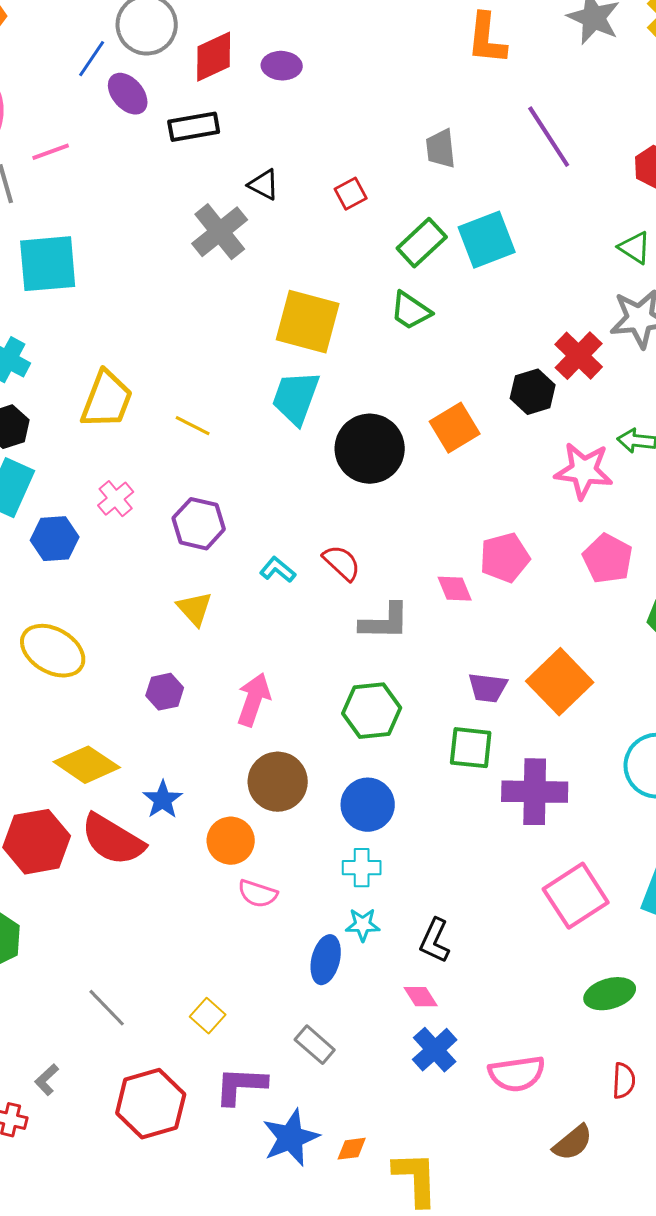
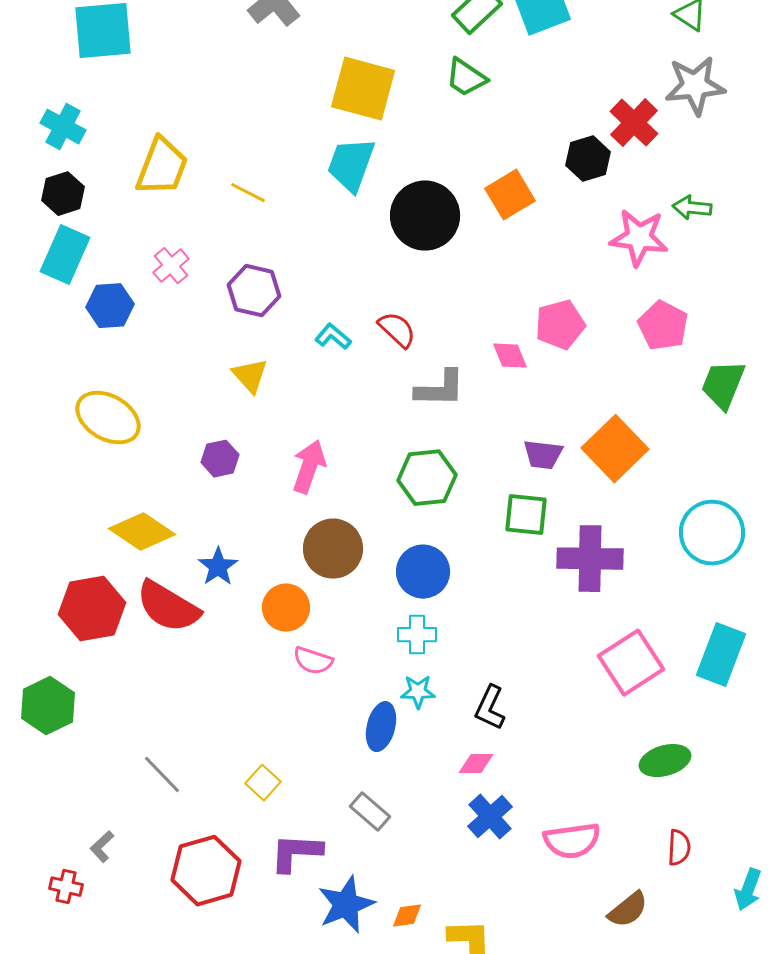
pink diamond: (421, 997) -> (476, 764), turned -57

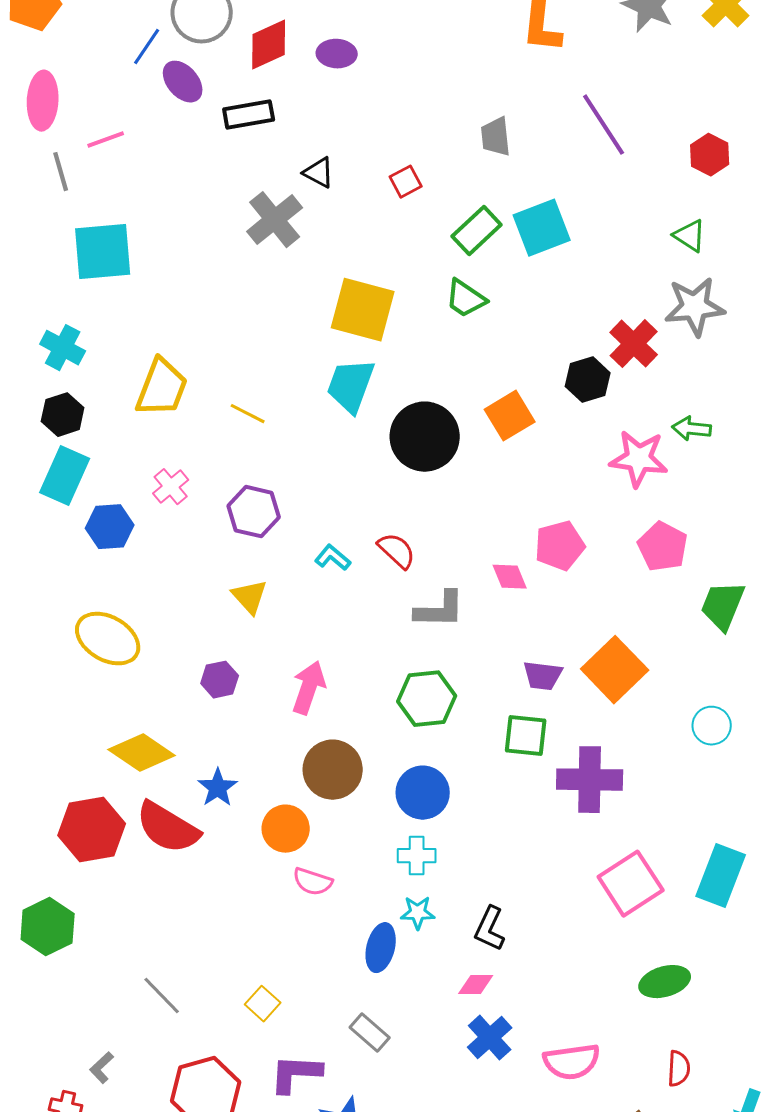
cyan circle: (712, 533) -> (712, 726), moved, size x0.6

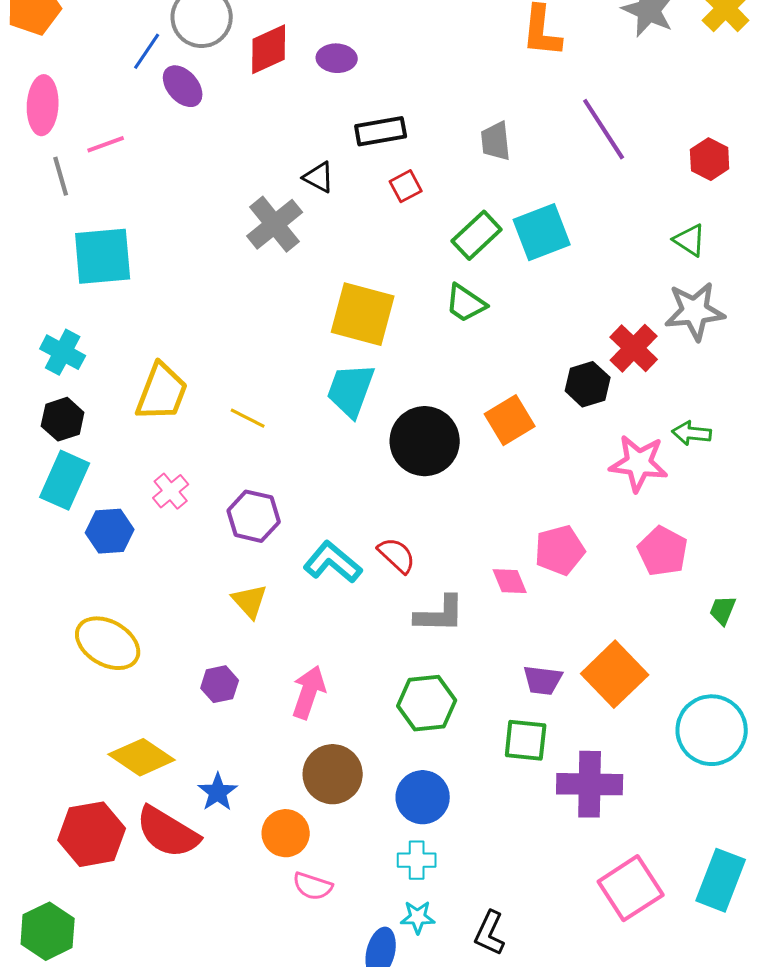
black rectangle: (249, 115) -> (381, 131), moved
cyan L-shape: (333, 558) -> (333, 562), size x1.6
green trapezoid: (723, 606) -> (723, 610), size x0.6
cyan circle: (712, 726) -> (712, 730), size x1.8

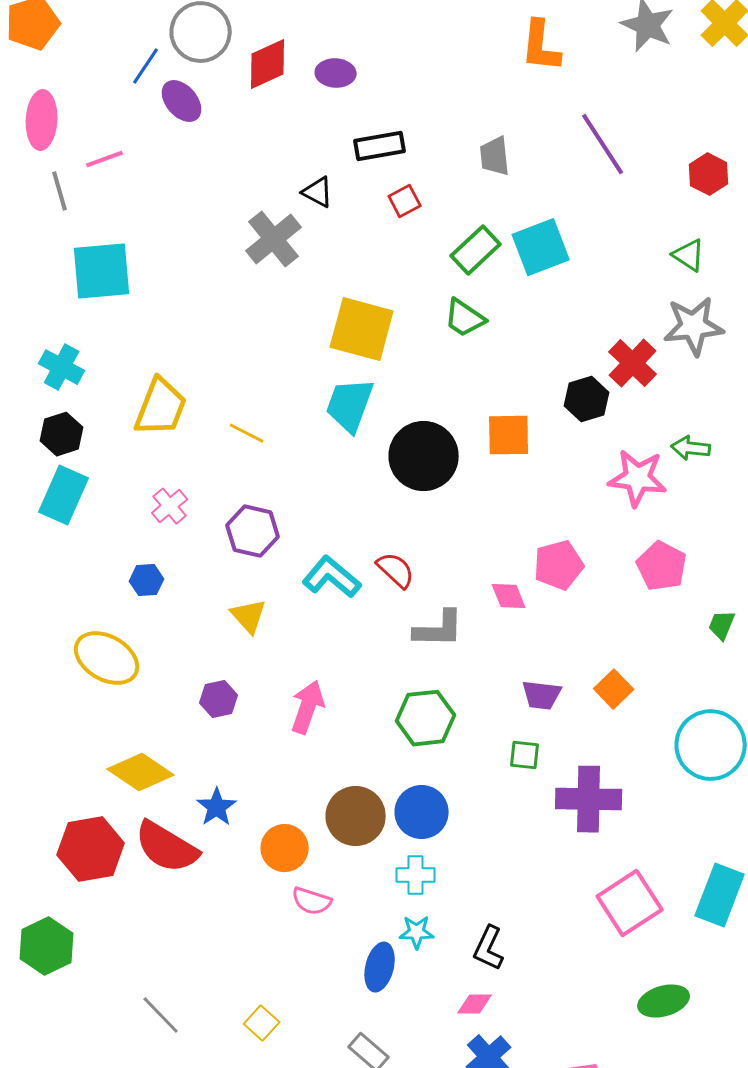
orange square: (510, 420) -> (509, 435), turned 30
blue hexagon: (110, 531) -> (147, 580), moved, size x0.7
orange square: (615, 674) -> (614, 689), size x0.6
green square: (526, 740) -> (525, 755), size x0.7
brown circle: (333, 774) -> (356, 816), moved

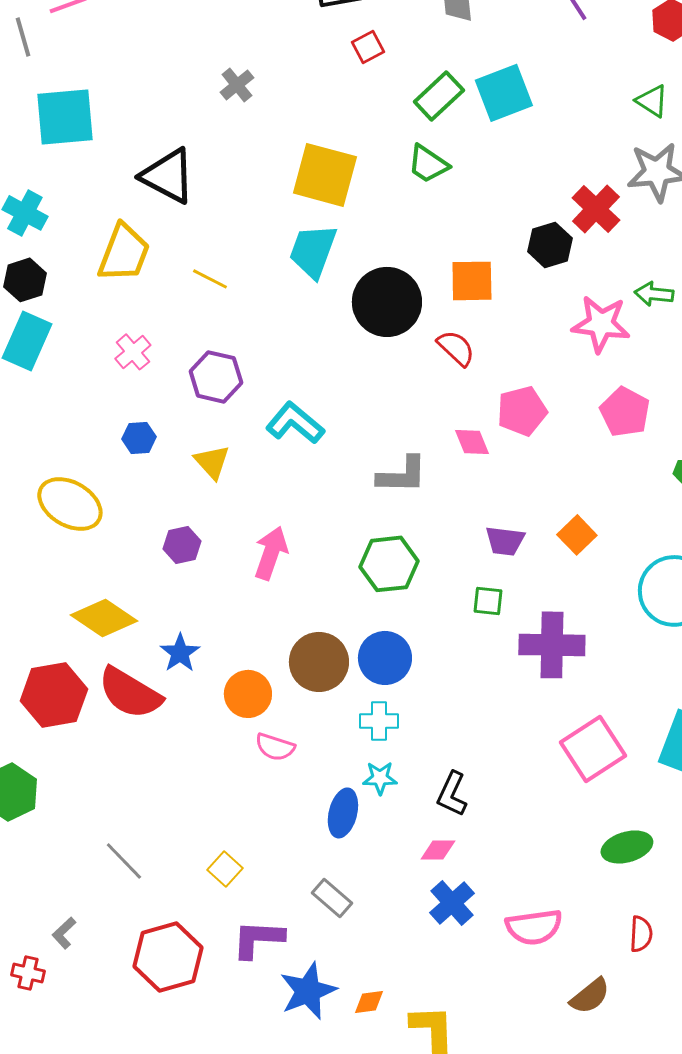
black triangle: (318, 192) -> (168, 176), moved, size x1.8
gray cross: (274, 239) -> (237, 85), size x0.6
red semicircle: (396, 570) -> (456, 348), moved
blue hexagon: (147, 580) -> (139, 438), moved

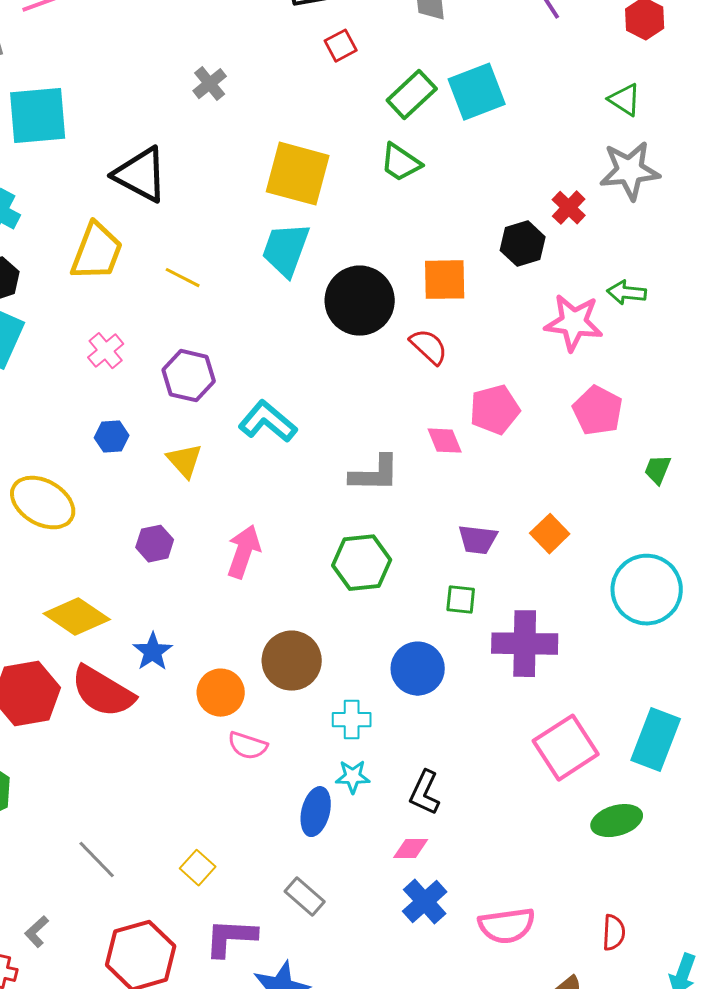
red cross: (596, 209) -> (569, 208), size x0.7
blue circle: (385, 658) -> (418, 669), moved
green ellipse: (627, 847) -> (617, 821), moved

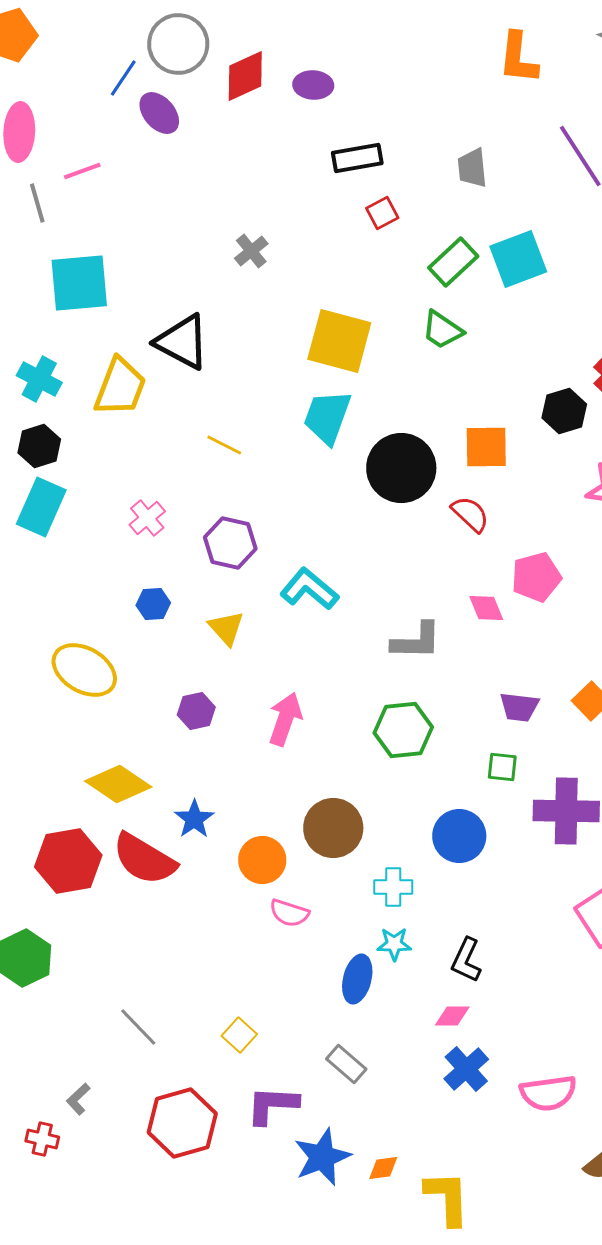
yellow trapezoid: (97, 252) -> (120, 387), moved

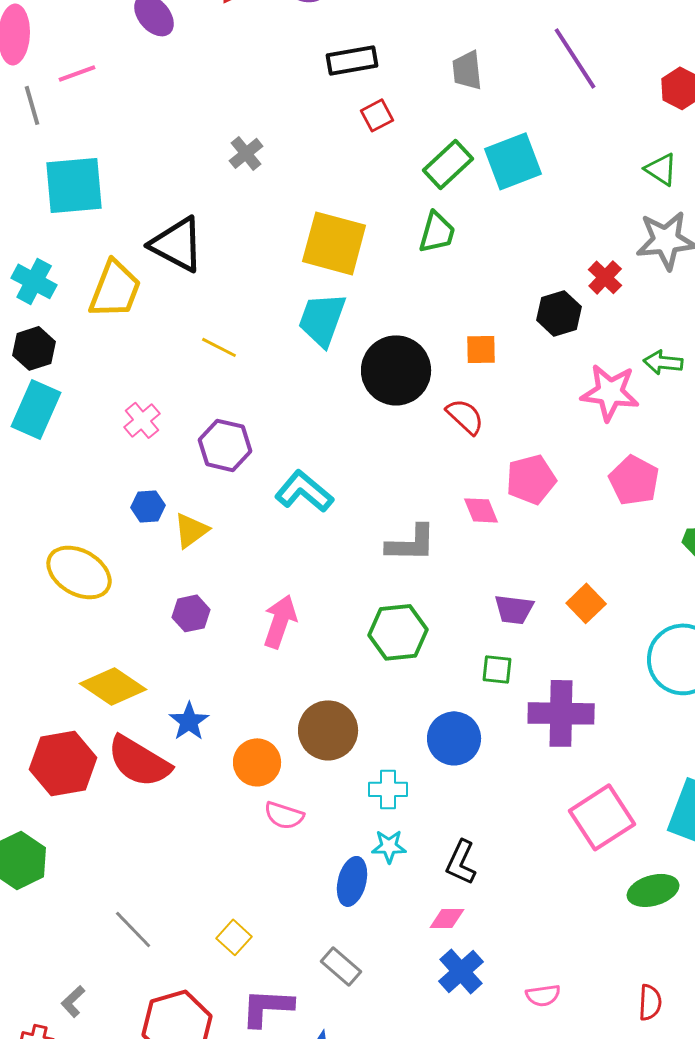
green trapezoid: (442, 330) -> (437, 232), turned -108
orange square: (486, 447) -> (481, 349), size x0.7
yellow triangle: (226, 628) -> (191, 530), moved, turned 36
pink semicircle: (548, 1093) -> (543, 995), size x0.6

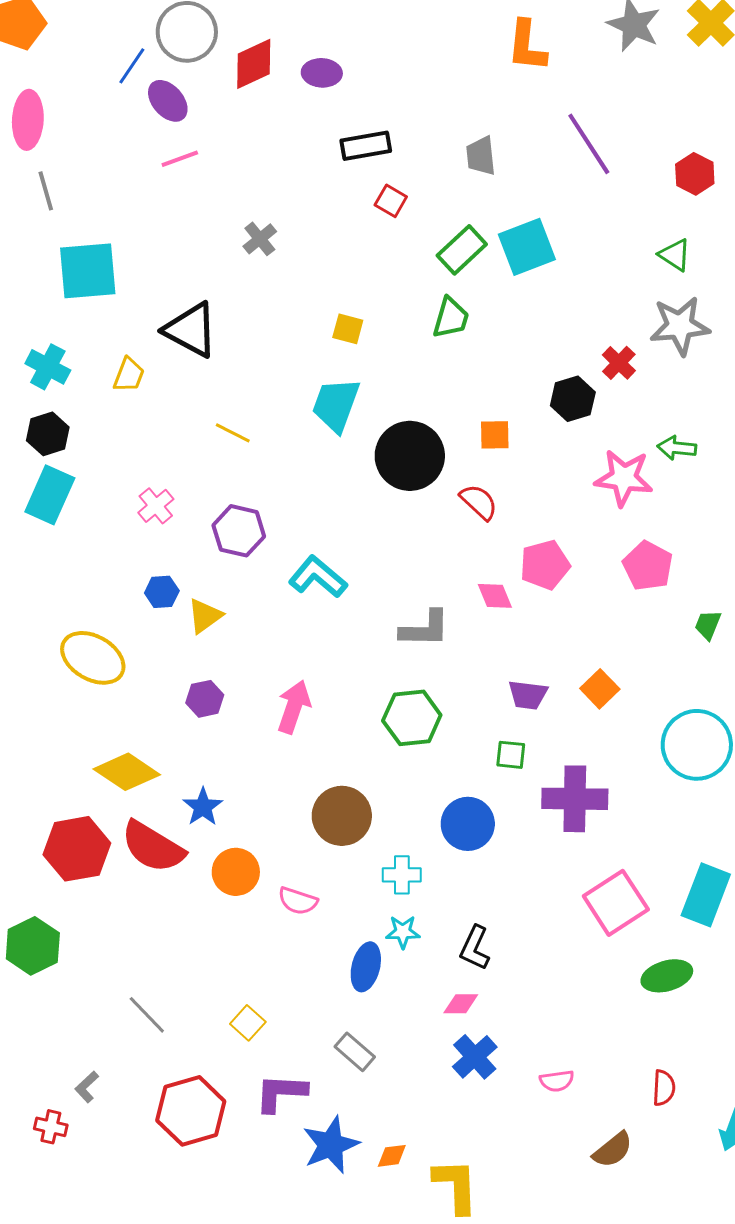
pink line: (77, 73) -> (180, 159), moved
red square: (377, 115) -> (391, 201), turned -32
yellow square: (334, 243) -> (348, 329), size x0.5
yellow trapezoid: (115, 289) -> (129, 375), size x0.6
orange circle: (257, 762) -> (236, 872), moved

